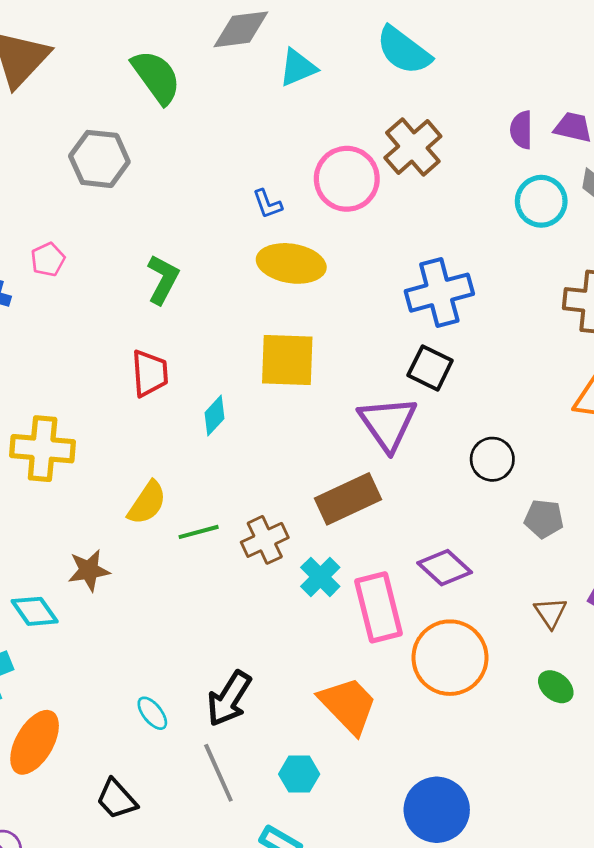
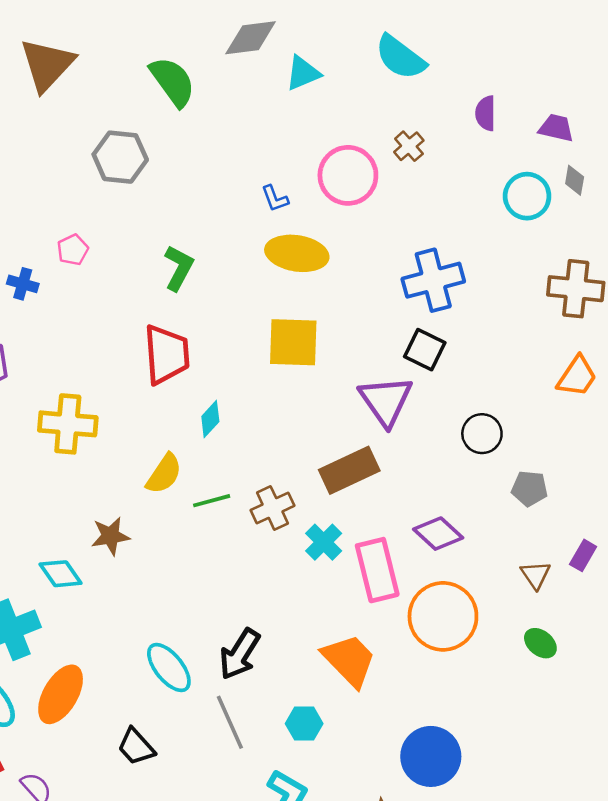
purple semicircle: (521, 130) -> (486, 113), moved
brown cross: (413, 147) -> (409, 146), size x0.6
red trapezoid: (150, 373) -> (166, 354), size x1.4
cyan diamond: (214, 416) -> (210, 419), moved
cyan ellipse: (152, 713) -> (169, 668), size x1.6

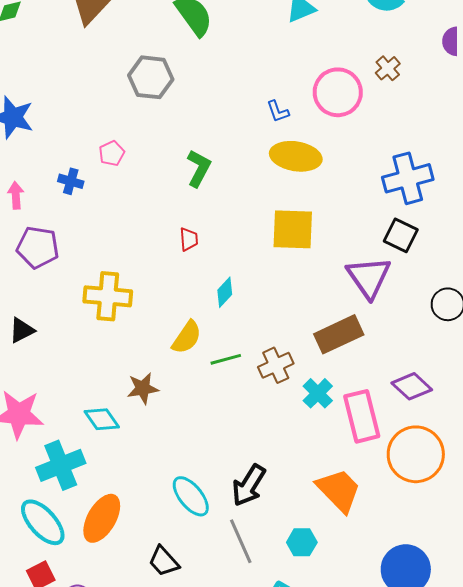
red trapezoid: (166, 354) -> (189, 239), size x0.5

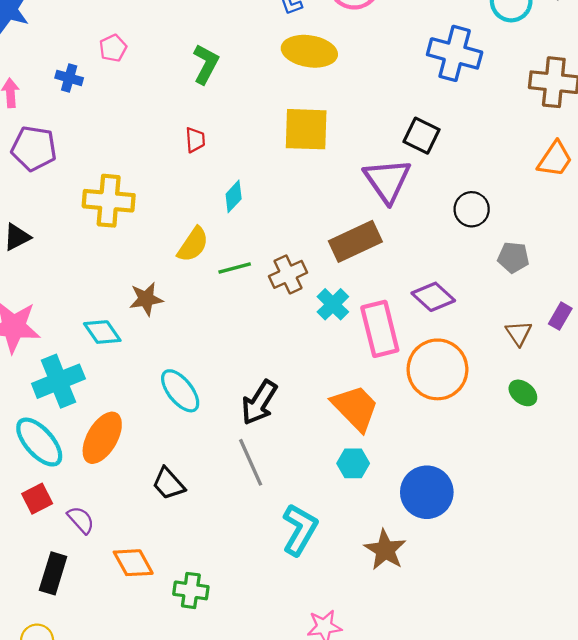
blue cross: (408, 178) -> (455, 53), moved, turned 30
cyan ellipse: (191, 496) -> (180, 391), moved
cyan hexagon: (302, 542) -> (353, 463), moved

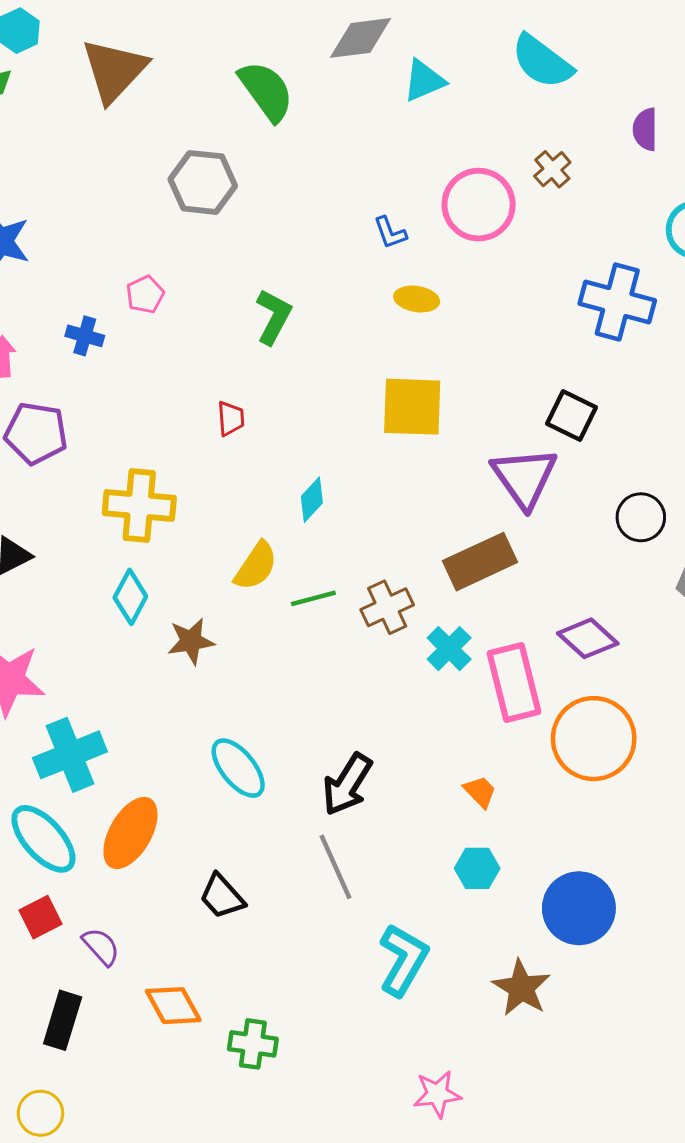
yellow ellipse: (309, 51) -> (417, 299), size x0.6
red trapezoid: (195, 140) -> (231, 418), moved
cyan diamond: (102, 332) -> (130, 597), moved, turned 63
orange trapezoid: (355, 408) -> (480, 792), size x0.5

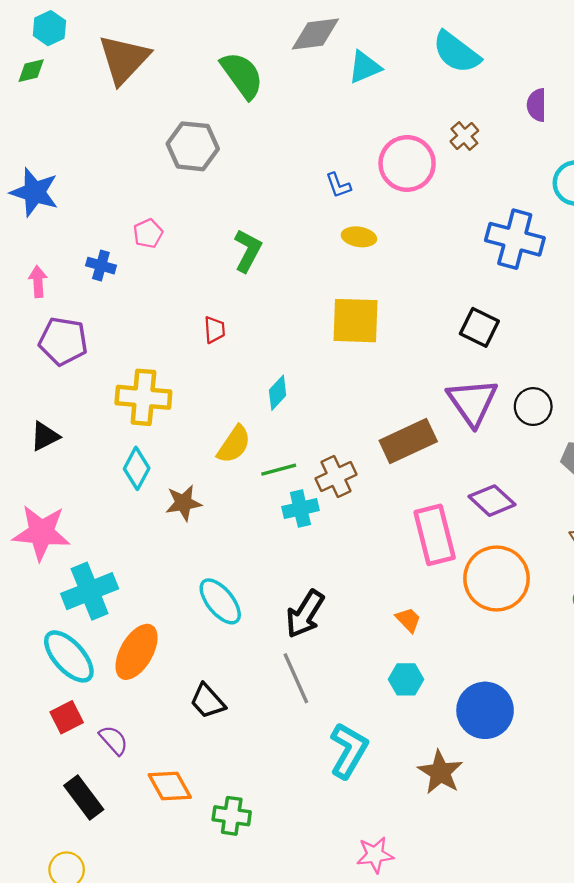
purple triangle: (524, 477) -> (472, 402), moved
cyan cross: (449, 649) -> (300, 509), moved, turned 32
black rectangle: (63, 1020) -> (84, 797), turned -54

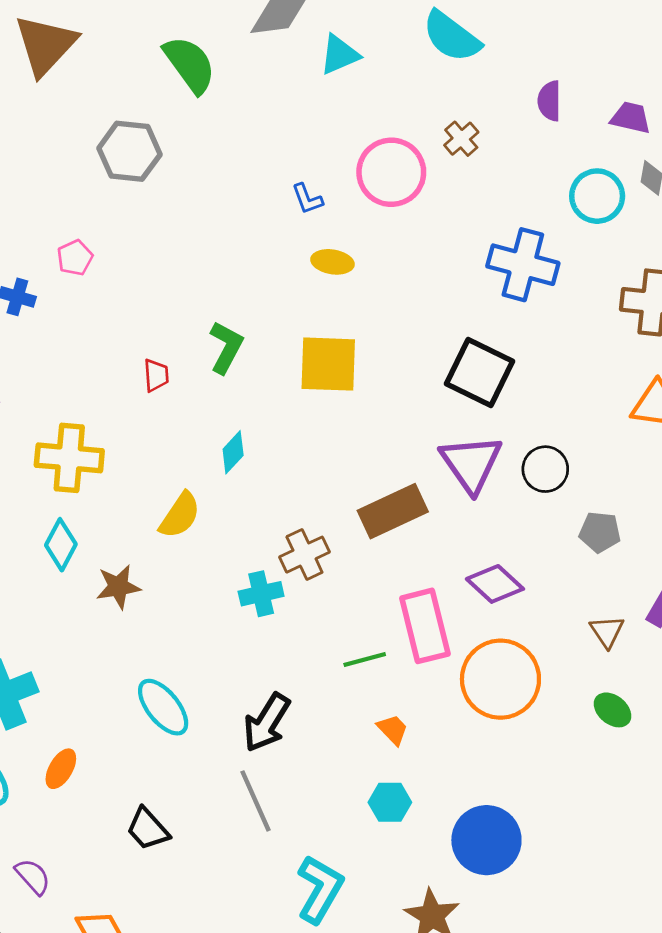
green L-shape: (248, 251) -> (226, 347), moved
black square: (479, 327) -> (479, 372), size x1.4
green line: (279, 470) -> (365, 660), moved
orange ellipse: (137, 652) -> (61, 769), size x0.6

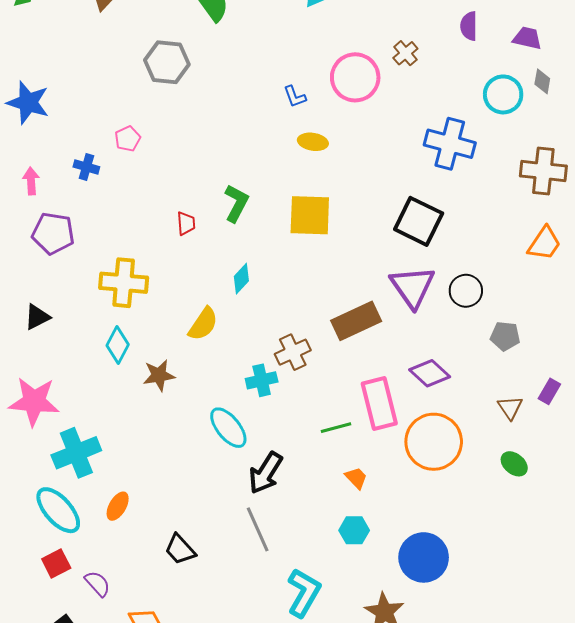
cyan ellipse: (163, 707) -> (228, 428), moved

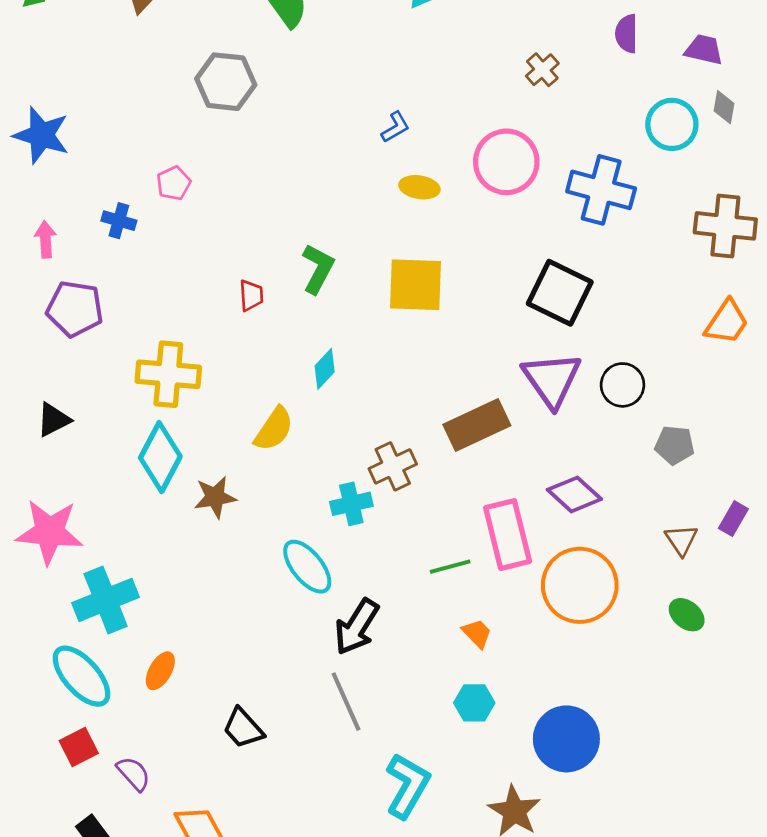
pink circle: (355, 77) -> (506, 162), moved
blue L-shape: (295, 96) -> (395, 127), turned -100
cyan diamond: (118, 345) -> (160, 457), size x1.4

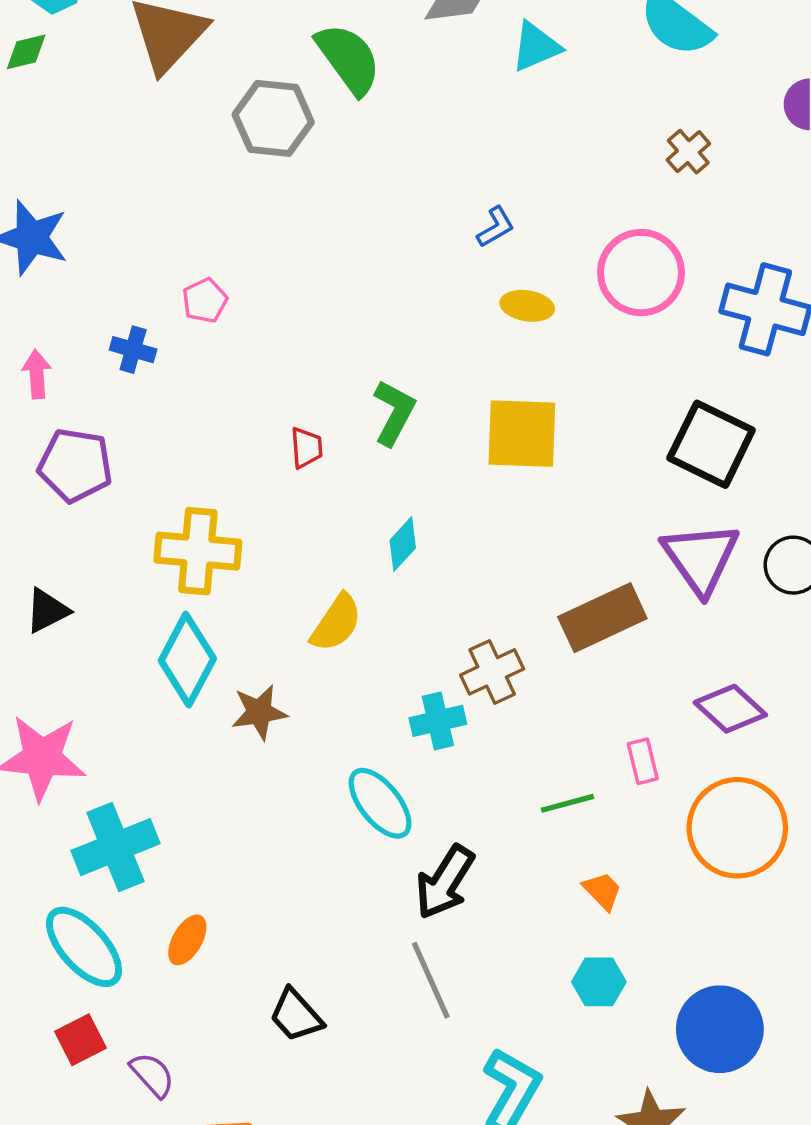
gray hexagon: (226, 82) -> (273, 118), moved
pink rectangle: (508, 535) -> (643, 761), size x0.5

